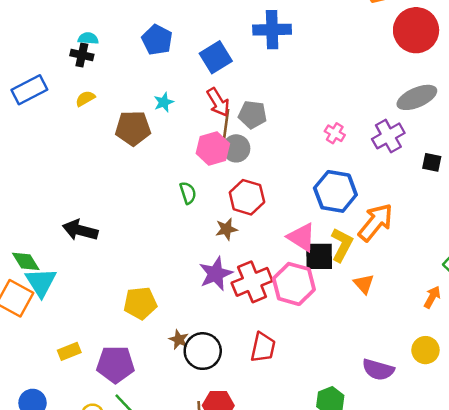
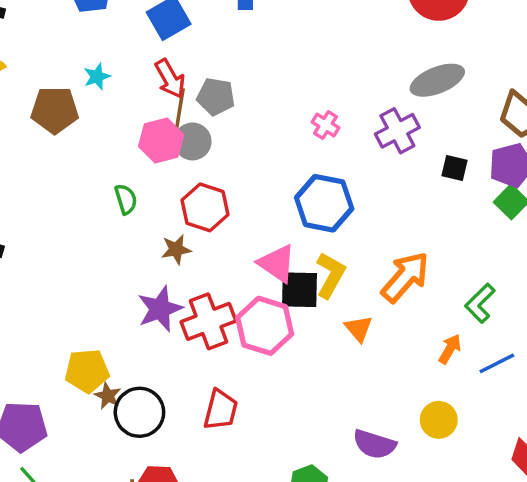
orange arrow: (376, 222) -> (405, 277), moved
yellow pentagon: (140, 303) -> (87, 371), moved

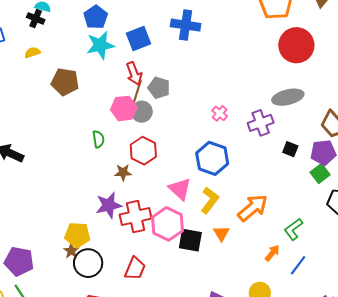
cyan star: (97, 77) -> (100, 45), moved, size x1.8
black square: (300, 290) -> (190, 240), moved
blue line: (497, 363) -> (298, 265), turned -35
yellow pentagon: (87, 371) -> (77, 235), moved

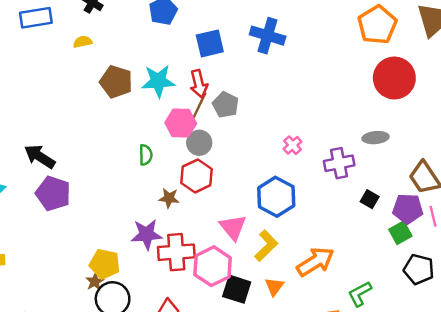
cyan star: (100, 45) -> (158, 81), moved
gray ellipse: (288, 97) -> (375, 138), size x0.7
gray circle: (142, 112) -> (199, 143), moved
purple pentagon: (19, 261) -> (53, 193), moved

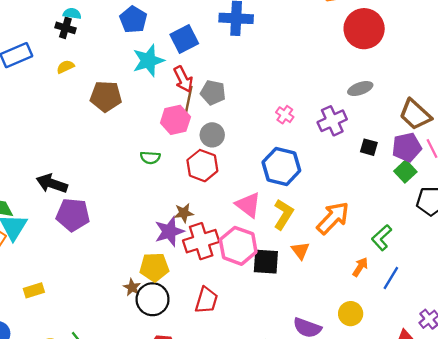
cyan star: (158, 81) -> (148, 61), moved
gray circle: (199, 143) -> (212, 135), moved
green semicircle: (146, 155) -> (150, 158), turned 108
brown star: (169, 198) -> (184, 213), moved
yellow pentagon: (105, 264) -> (154, 267), moved

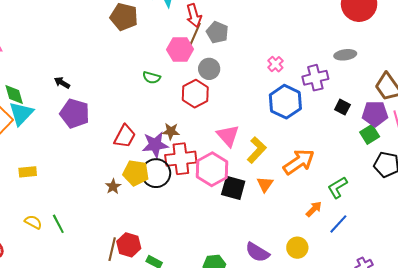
blue hexagon: (281, 166) -> (285, 102), moved
black arrow: (52, 184) -> (62, 83), size x0.6
black circle: (153, 299) -> (156, 173), moved
red trapezoid: (206, 300) -> (125, 136), moved

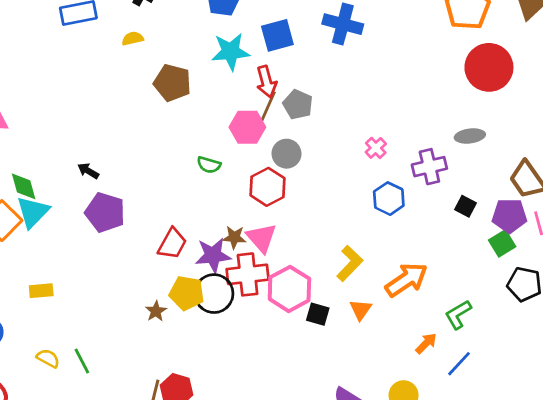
blue hexagon: (285, 102) -> (389, 199), size x0.7
pink triangle: (228, 136) -> (261, 238), moved
black square: (233, 188) -> (318, 314), size x0.7

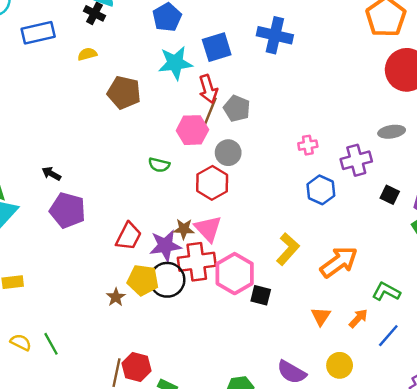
pink cross: (376, 148) -> (308, 145), turned 36
orange triangle: (361, 310) -> (321, 316), moved
green L-shape: (458, 315) -> (386, 292), turned 60

